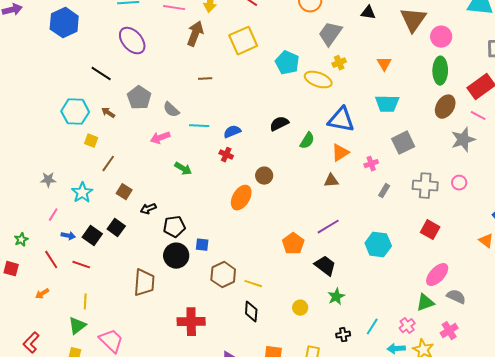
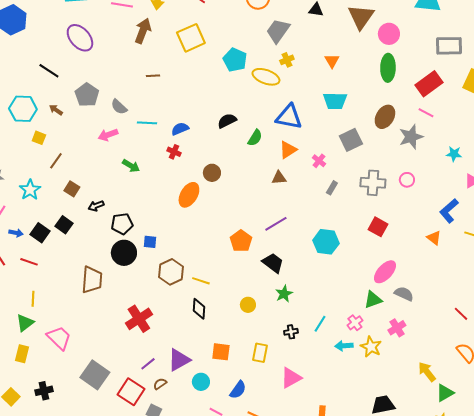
brown ellipse: (445, 107) -> (385, 117), moved
pink cross: (371, 164) -> (319, 161), turned -32
red cross: (191, 322) -> (139, 319), turned -32

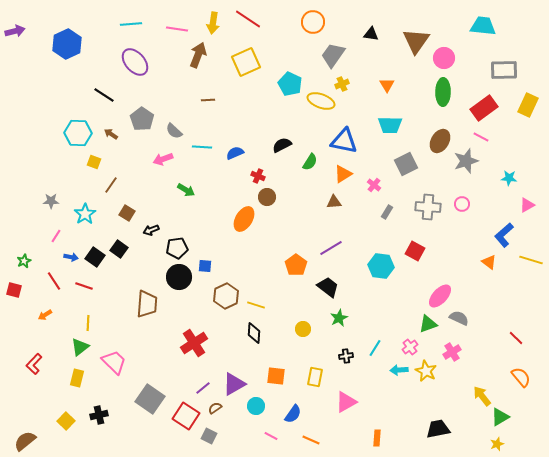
red cross: (174, 152) -> (258, 176), moved
red square: (378, 227) -> (415, 251), moved

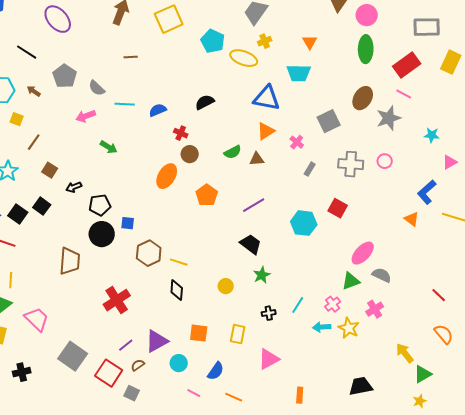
cyan trapezoid: (390, 125) -> (299, 73), moved
green semicircle: (310, 162) -> (233, 152), moved, turned 30
orange pentagon: (296, 265) -> (207, 195), moved

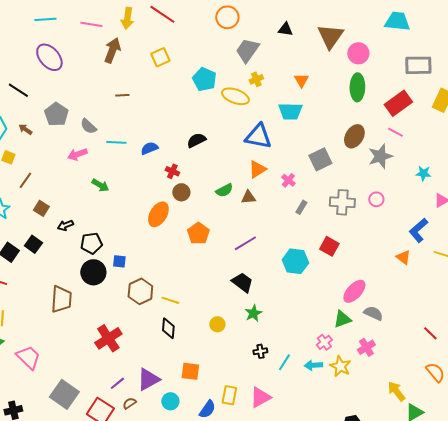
yellow square: (169, 19) -> (160, 57), size x0.7
cyan line: (298, 305) -> (284, 362), moved
yellow rectangle: (238, 334) -> (229, 395), moved

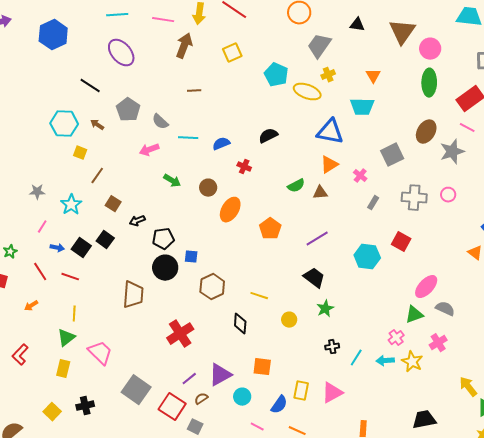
brown circle: (181, 192) -> (208, 188), moved
yellow line: (170, 300) -> (259, 296), moved

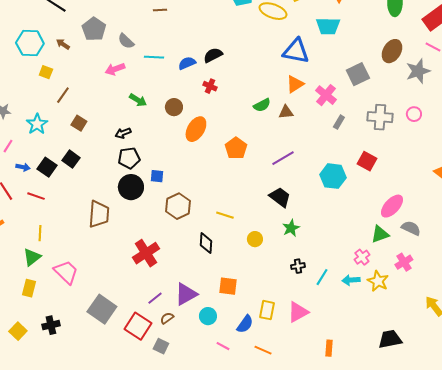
black semicircle: (268, 136) -> (213, 55), moved
pink cross: (360, 176) -> (326, 95), size x1.5
black arrow: (137, 221) -> (123, 133), moved

